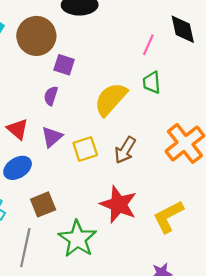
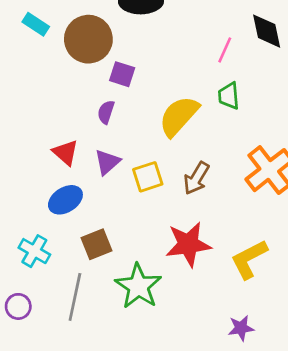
red star: (118, 204) -> (188, 244), turned -30

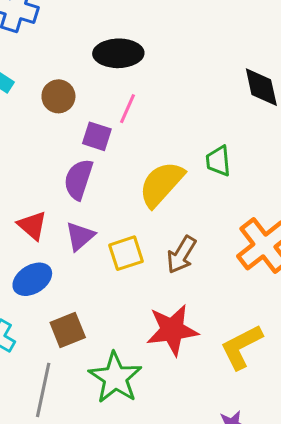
brown circle: (88, 39) -> (58, 96), size x0.6
pink line: (225, 50) -> (128, 109), moved
purple semicircle: (106, 112) -> (78, 179), size x1.5

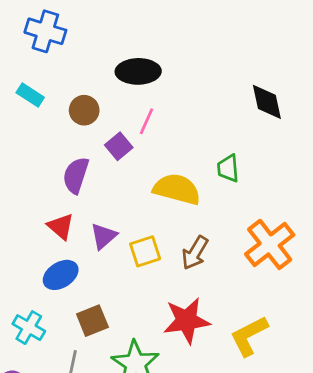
purple square: (97, 136) -> (119, 146), turned 32
purple semicircle: (78, 179) -> (76, 175), moved
yellow semicircle: (161, 184) -> (177, 189), turned 63

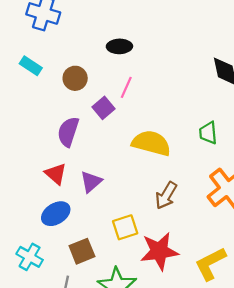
black ellipse: (138, 71) -> (119, 46), size x0.7
green trapezoid: (228, 168) -> (208, 133), moved
yellow square: (145, 251) -> (125, 227), moved

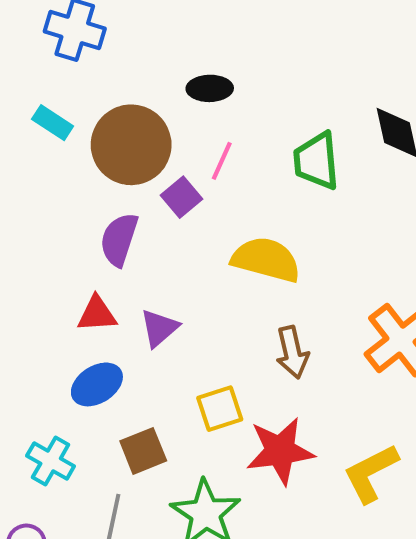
brown circle: (75, 78) -> (131, 145), size x1.8
green trapezoid: (208, 133) -> (316, 161), moved, size x1.4
red triangle: (56, 174) -> (97, 314), turned -45
brown arrow: (166, 195) -> (292, 352), turned -44

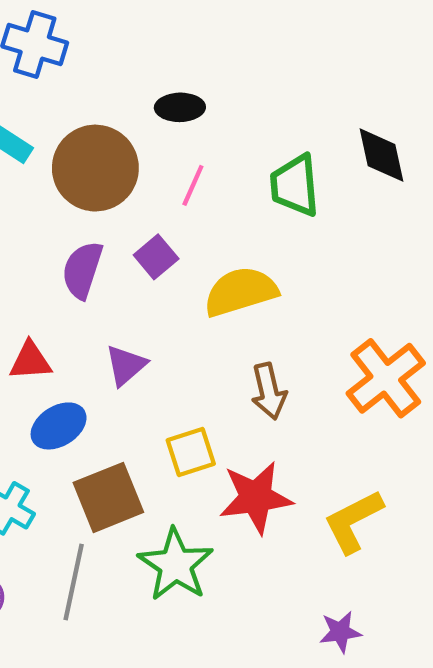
purple square: (181, 197) -> (156, 257), moved
yellow semicircle: (266, 260) -> (241, 292), turned -32
red triangle: (97, 314) -> (30, 361), moved
brown square: (143, 451) -> (108, 497), size x1.4

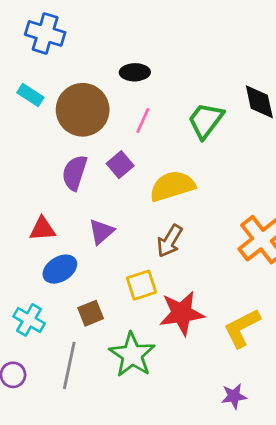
green trapezoid: (295, 185) -> (206, 120), turned 42
brown arrow: (269, 391) -> (170, 241), moved, turned 44
brown square: (108, 497) -> (91, 313), size x0.6

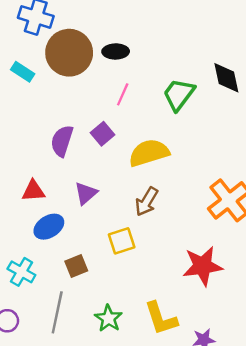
brown circle: (83, 110) -> (69, 53), moved
red star: (182, 313) -> (203, 266), moved
yellow L-shape: (242, 328) -> (161, 318), moved, turned -81
green star: (132, 355) -> (108, 318), moved, size x0.7

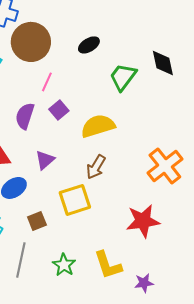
black ellipse: (116, 51) -> (89, 45), moved, turned -30
pink line: (123, 94) -> (47, 82), moved
yellow square: (122, 241) -> (75, 200), size x1.4

